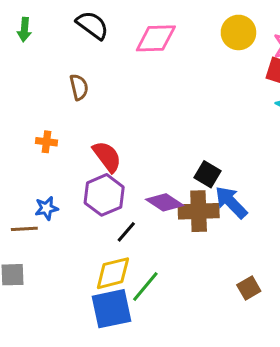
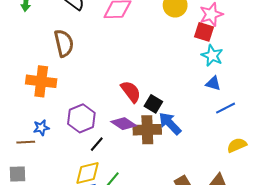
brown semicircle: (79, 87) -> (64, 43), size x1.5
orange cross: (46, 142) -> (41, 81), size x2.0
red semicircle: (107, 157) -> (131, 92), moved

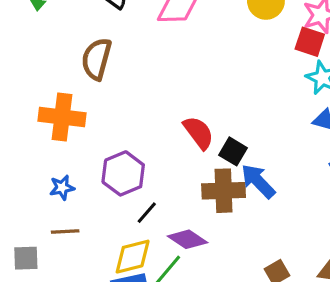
brown semicircle: (64, 43) -> (97, 59), turned -152
purple diamond: (124, 124) -> (187, 239), moved
brown line: (26, 142) -> (65, 231), moved

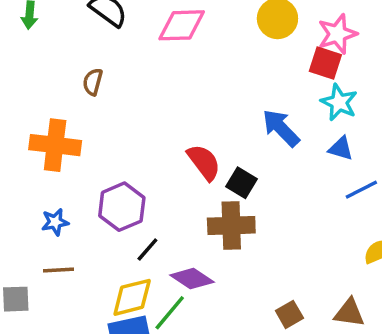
brown semicircle: (97, 59) -> (93, 82), size x0.6
blue arrow: (258, 181) -> (281, 128), moved

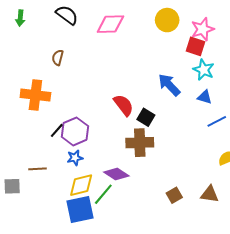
blue star: (55, 222) -> (75, 158), moved
black line: (147, 249) -> (57, 130), moved

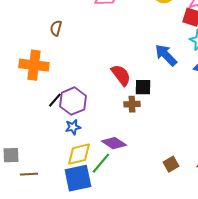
black square: (146, 117) -> (143, 87), turned -30
brown cross: (140, 143) -> (132, 104), moved, size x0.6
brown line: (37, 169) -> (29, 174), moved

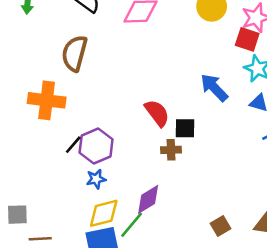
brown semicircle: (56, 28) -> (74, 53), size x1.8
purple diamond: (114, 143) -> (148, 199), turned -65

